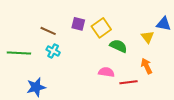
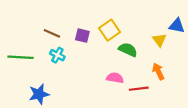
purple square: (78, 24) -> (82, 36), moved

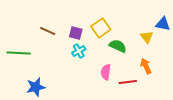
cyan cross: (57, 55) -> (79, 51), moved, turned 32
pink semicircle: (115, 78) -> (106, 72), turned -91

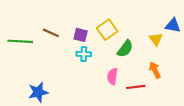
green semicircle: (118, 46) -> (125, 49), turned 102
cyan cross: (79, 51) -> (84, 54), turned 32
green line: (19, 53) -> (20, 41), moved

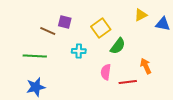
purple square: (81, 35) -> (65, 22), moved
yellow triangle: (156, 39) -> (141, 15), moved, turned 40
green line: (20, 41) -> (35, 56), moved

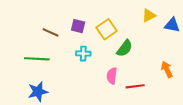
purple square: (65, 22) -> (78, 26), moved
orange arrow: (146, 66) -> (167, 69), moved

